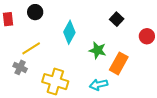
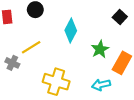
green star: (98, 50) -> (100, 49), turned 30
gray cross: (20, 67) -> (12, 63), moved

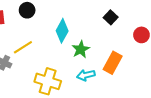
green star: (100, 49) -> (81, 49), moved
cyan arrow: (101, 85) -> (86, 75), moved

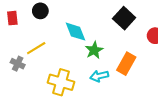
black square: (111, 17) -> (124, 18), size x1.5
cyan diamond: (62, 31) -> (75, 32), turned -50

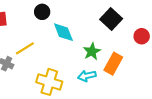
black circle: (40, 11) -> (42, 12), moved
green star: (94, 50) -> (92, 51), moved

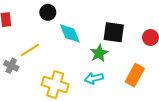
black square: (111, 19) -> (114, 32), moved, turned -35
orange rectangle: (113, 64) -> (135, 75), moved

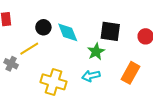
black circle: (48, 12) -> (43, 27), moved

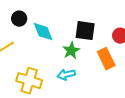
black circle: (43, 27) -> (19, 19), moved
orange rectangle: (130, 73) -> (106, 59), moved, turned -55

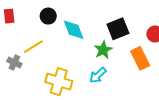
black square: (85, 31) -> (118, 29), turned -30
cyan arrow: (66, 75) -> (98, 75), turned -30

